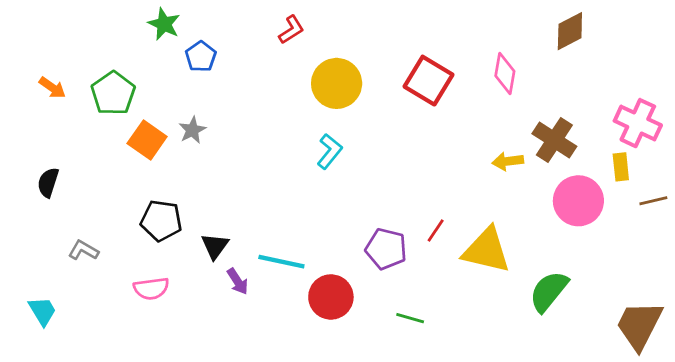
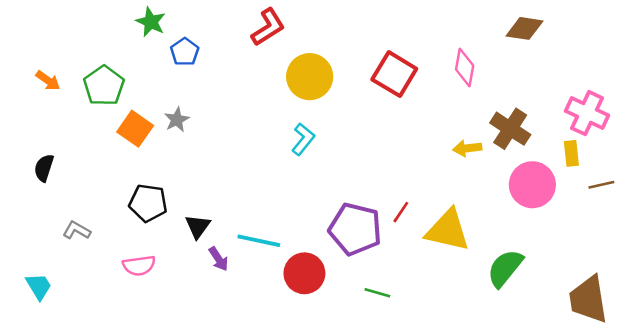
red L-shape: (291, 30) -> (268, 27), size x1.4
brown diamond: (570, 31) -> (525, 28), turned 36
purple pentagon: (386, 249) -> (355, 229), size x1.4
brown trapezoid: (639, 325) -> (588, 299), turned -36

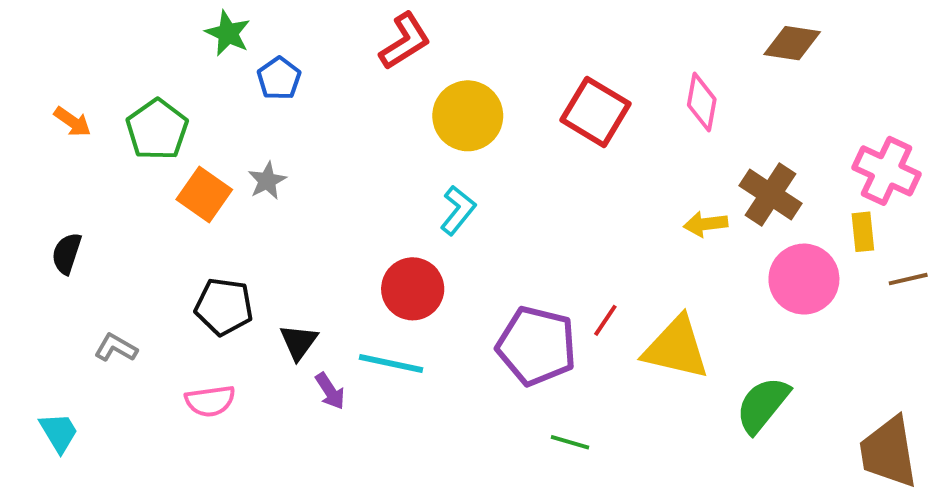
red circle: (304, 273) -> (413, 289), moved

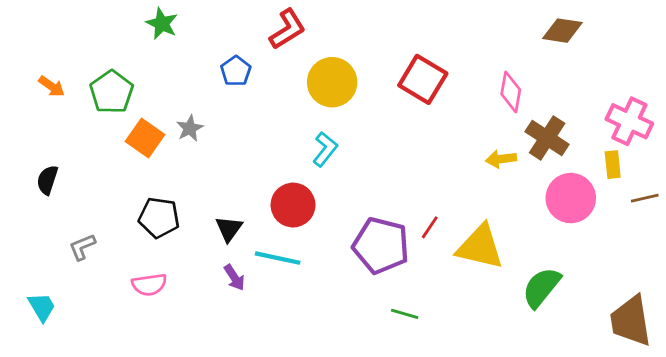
blue pentagon: (279, 78) -> (236, 71), moved
pink diamond: (702, 102) -> (511, 92), moved
black triangle: (299, 342) -> (229, 229), moved
gray L-shape: (116, 348) -> (82, 247), turned -52

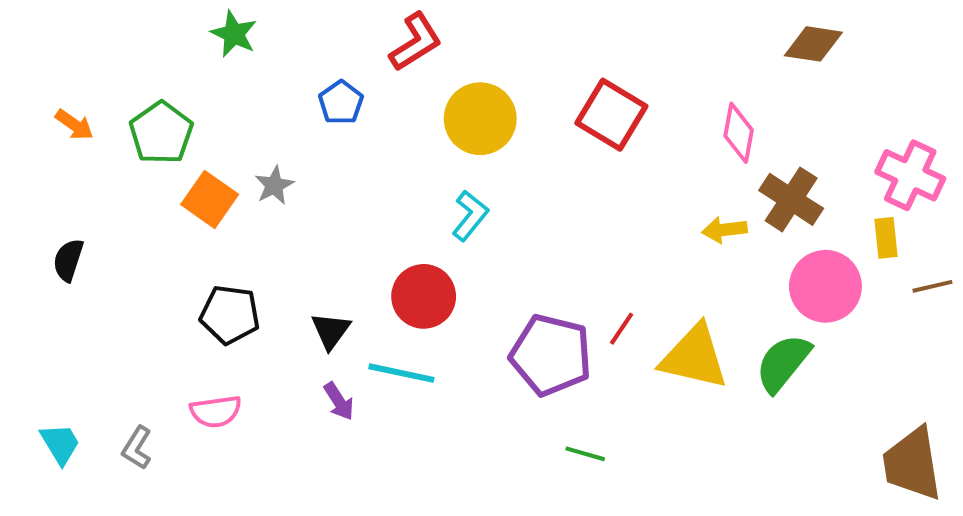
gray L-shape: (82, 247) -> (137, 448), moved, turned -36
green semicircle: (541, 287) -> (783, 363), moved

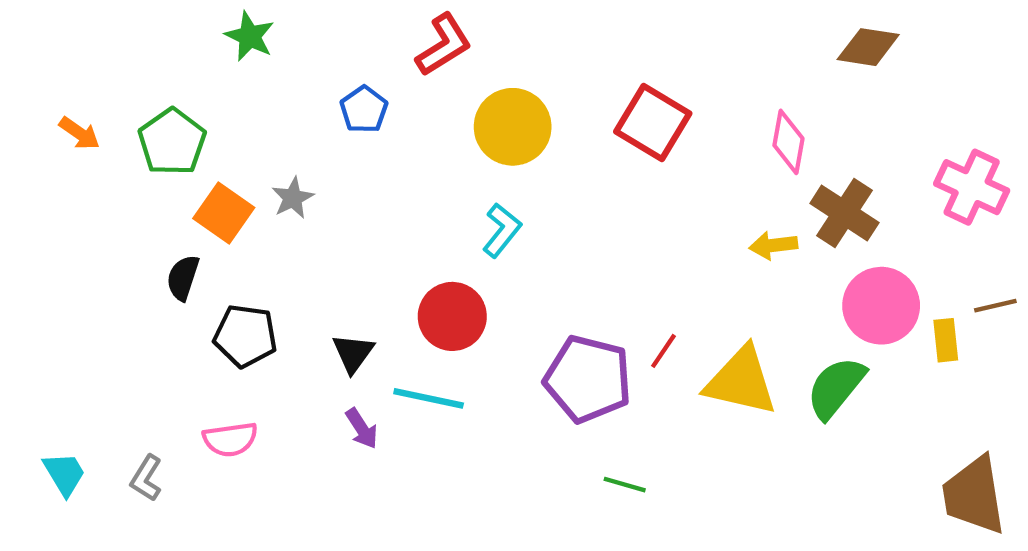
yellow rectangle: (886, 238) -> (946, 340), moved
black semicircle: (68, 260) -> (183, 278), moved

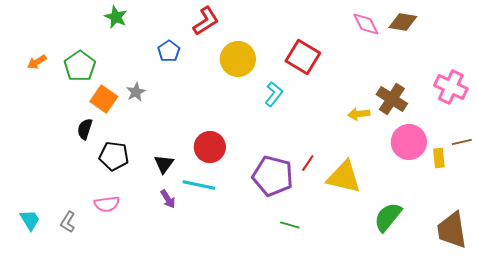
orange arrow: (79, 133) -> (37, 62), turned 114
pink diamond: (788, 142) -> (366, 24), moved, turned -36
cyan L-shape: (502, 230) -> (274, 94), moved
green semicircle: (836, 388) -> (388, 217), moved

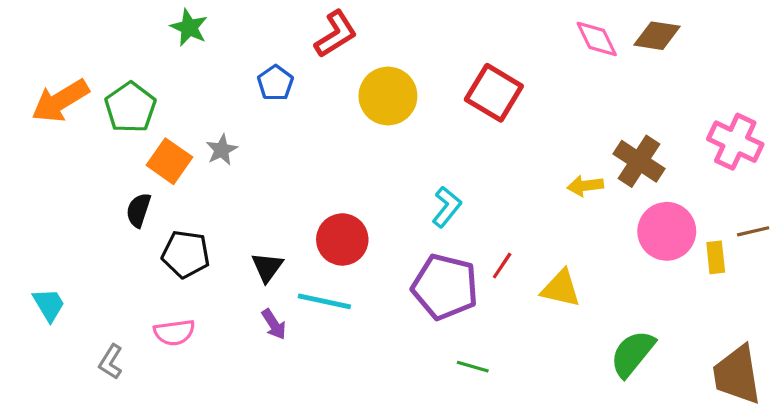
orange arrow: (37, 62) -> (60, 101), size x1.8
cyan L-shape: (274, 94) -> (447, 207), moved
yellow triangle: (344, 177) -> (561, 288), size x0.7
cyan trapezoid: (30, 220) -> (49, 305), moved

